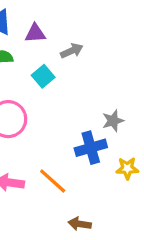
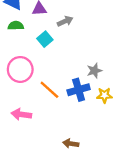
yellow star: (127, 168) -> (104, 95), moved
orange line: (53, 181) -> (49, 90), moved

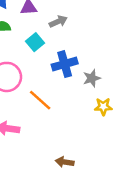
blue cross: (79, 90) -> (65, 64), moved

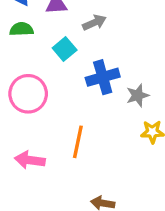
orange line: (40, 100) -> (78, 142), moved, turned 60

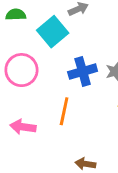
cyan square: (65, 49) -> (53, 32), size x1.5
blue cross: (103, 77) -> (83, 71), moved

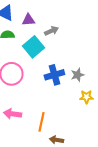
orange line: (64, 111) -> (41, 122), moved

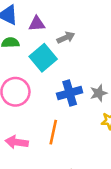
orange line: (41, 122) -> (53, 132), moved

